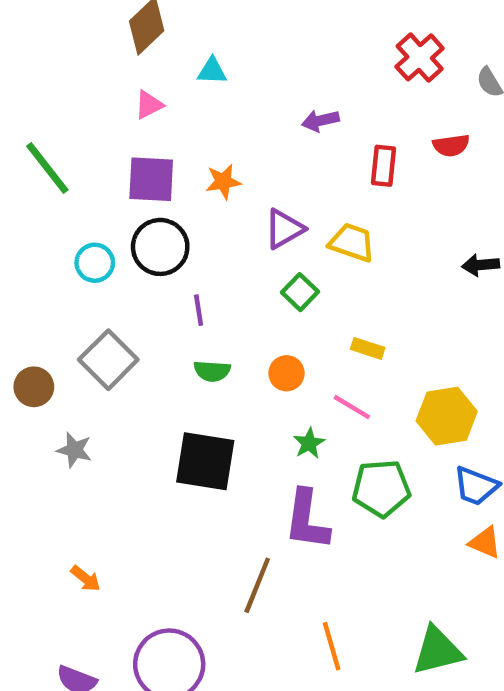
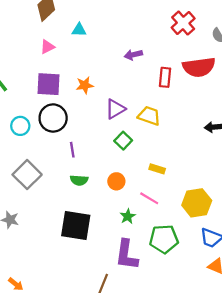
red semicircle: (451, 145) -> (199, 67), size x1.8

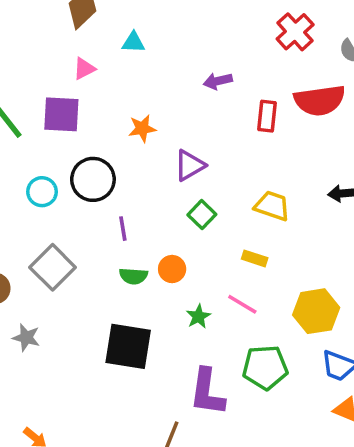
purple square: (49, 84) -> (61, 114), moved
yellow trapezoid: (149, 116) -> (272, 206), moved
orange circle: (116, 181) -> (172, 269), moved
green star: (128, 216) -> (198, 316), moved

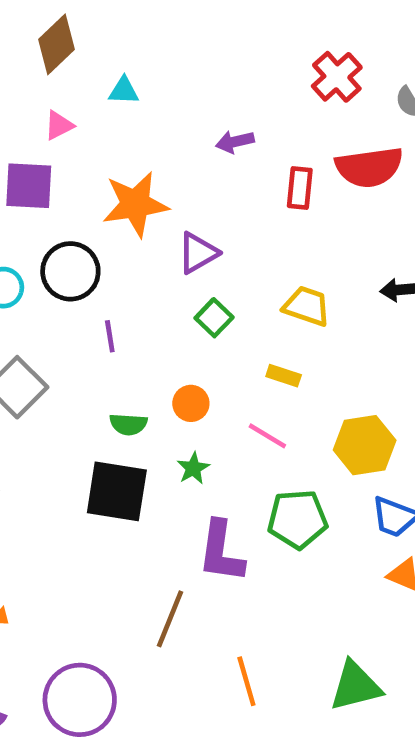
orange star: (142, 128) -> (135, 204), size x1.8
orange circle: (172, 269) -> (191, 403), moved
green semicircle: (133, 276) -> (128, 424), moved
green star: (198, 316) -> (193, 468), moved

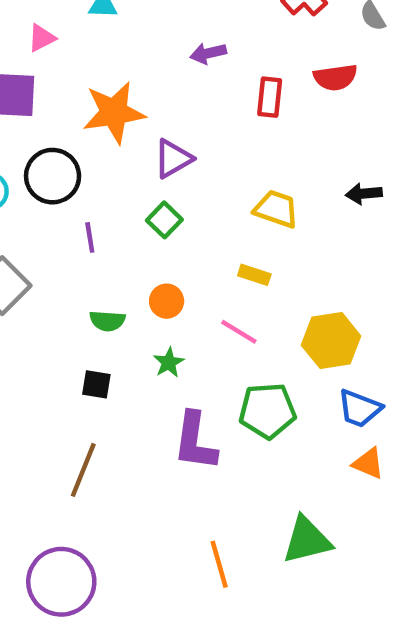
red semicircle: (369, 167) -> (335, 77), size x0.7
green square: (214, 318) -> (164, 220), moved
black square: (117, 491) -> (96, 384), size x0.5
brown line: (170, 619) -> (83, 470), moved
green triangle: (355, 686) -> (307, 540), moved

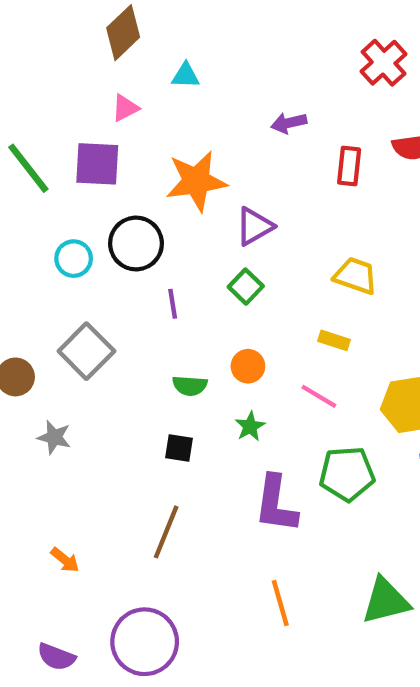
orange line: (219, 564) -> (280, 603), moved

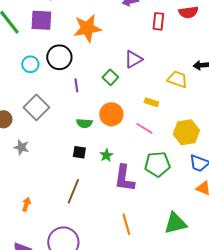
purple triangle: (254, 226) -> (133, 59), moved
yellow trapezoid: (356, 276) -> (177, 79), moved
orange circle: (248, 366) -> (111, 114), size x1.5
green star: (250, 426) -> (106, 155), moved
orange arrow: (65, 560) -> (26, 204), turned -112

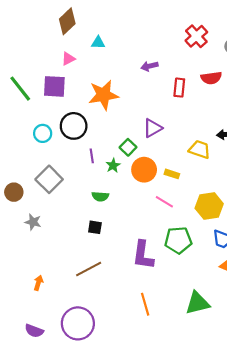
orange circle: (111, 114) -> (144, 170), moved
green star: (106, 155) -> (113, 165), moved
brown line: (73, 191) -> (89, 269), turned 40

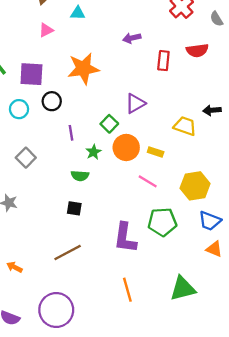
purple square: (54, 86) -> (31, 74), moved
black circle: (74, 126) -> (52, 101), size x0.7
green star: (113, 165) -> (93, 152), moved
gray square: (49, 179) -> (26, 158), size x0.7
orange arrow: (38, 283) -> (14, 267), turned -80

